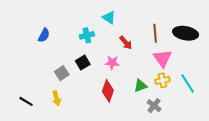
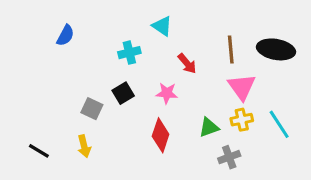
blue semicircle: (44, 35) -> (65, 35), moved
gray square: (62, 73) -> (92, 109), turned -32
gray cross: (154, 106) -> (229, 157), turned 32

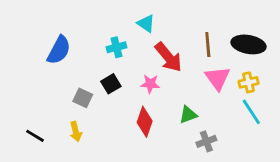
blue semicircle: (65, 35) -> (59, 50), moved, size x1.5
red arrow: (187, 63) -> (168, 57), size x1.6
yellow cross: (242, 120) -> (249, 82), moved

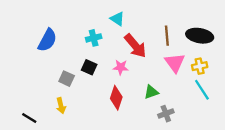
black square: (111, 84) -> (89, 67), turned -35
black line: (35, 136) -> (29, 118), moved

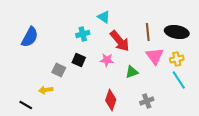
blue semicircle: (47, 40) -> (30, 37), moved
green triangle: (151, 92) -> (132, 72), moved
red diamond: (116, 98) -> (111, 100), moved
yellow arrow: (61, 106) -> (46, 90), moved, turned 96

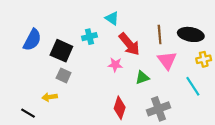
yellow cross: (177, 59) -> (204, 59), moved
black square: (79, 60) -> (61, 51), moved, size x1.5
gray cross: (147, 101) -> (158, 109), size x1.5

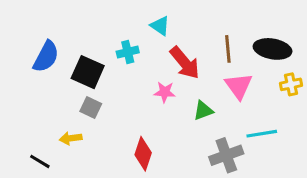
cyan line: (193, 86) -> (262, 134), moved, turned -66
red diamond: (120, 108) -> (143, 154), moved

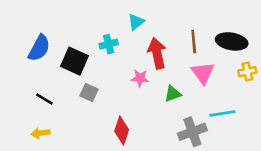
cyan triangle: (160, 26) -> (136, 22), turned 48
red arrow: (185, 63) -> (157, 53), turned -152
gray square: (91, 107) -> (89, 93), moved
yellow arrow: (71, 138) -> (40, 133), moved
black line: (40, 161) -> (44, 99), moved

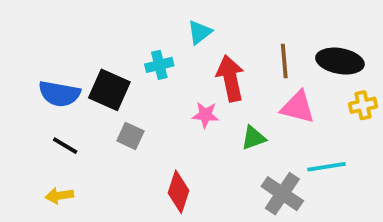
blue semicircle: (39, 48) -> (59, 94), moved, turned 72
pink triangle: (203, 73) -> (298, 107), turned -40
gray cross: (192, 132) -> (282, 194), turned -36

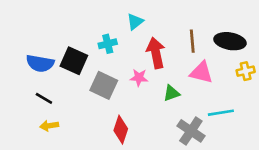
gray square: (130, 136) -> (104, 85), moved, size x1.5
yellow arrow: (59, 196) -> (49, 126), moved

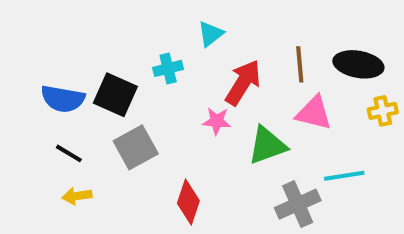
red arrow: (156, 53) -> (243, 83), turned 44
gray square: (104, 85) -> (136, 147), moved, turned 36
green triangle: (171, 93) -> (267, 145), size x1.5
gray cross: (191, 131) -> (298, 204), turned 32

